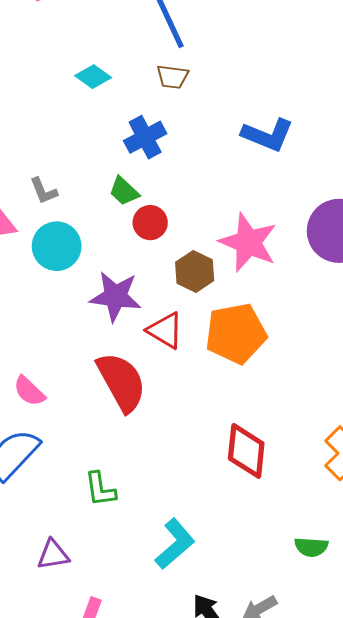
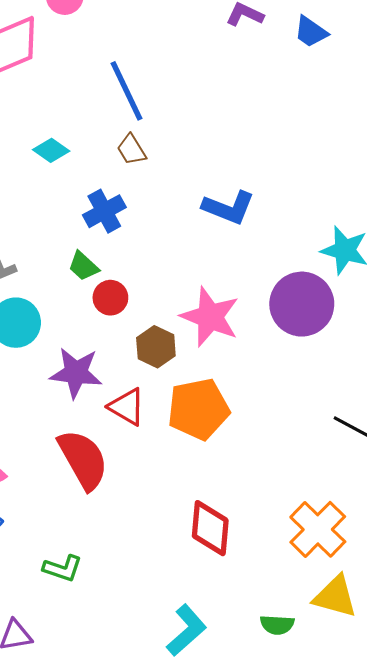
brown trapezoid: (172, 77) -> (131, 150), turned 52
green L-shape: (100, 489) -> (63, 568), turned -63
cyan L-shape: (175, 544) -> (186, 630), moved

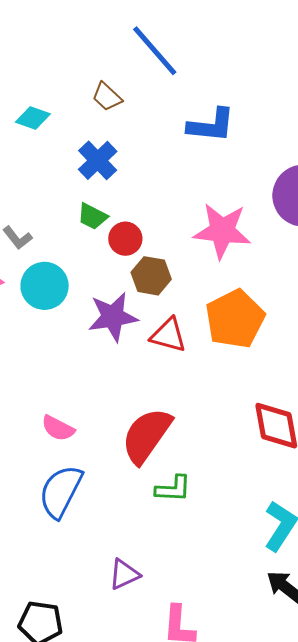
blue line: (127, 91) -> (155, 51), moved
brown hexagon: (156, 347) -> (151, 276), moved
red semicircle: (83, 459) -> (147, 436), moved, turned -100
green L-shape: (63, 568) -> (173, 489), moved

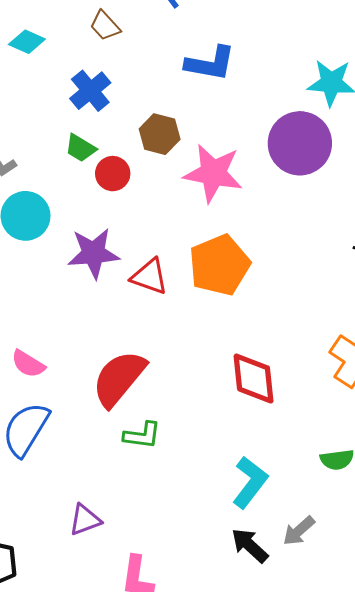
brown hexagon: (151, 276) -> (160, 134), moved

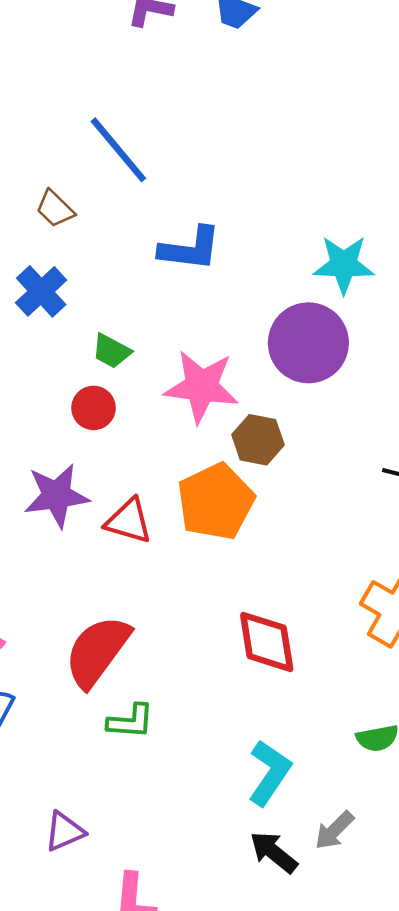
brown hexagon: (160, 134) -> (258, 440), moved
green trapezoid: (80, 148) -> (111, 351), moved
red circle: (113, 174) -> (94, 408), moved

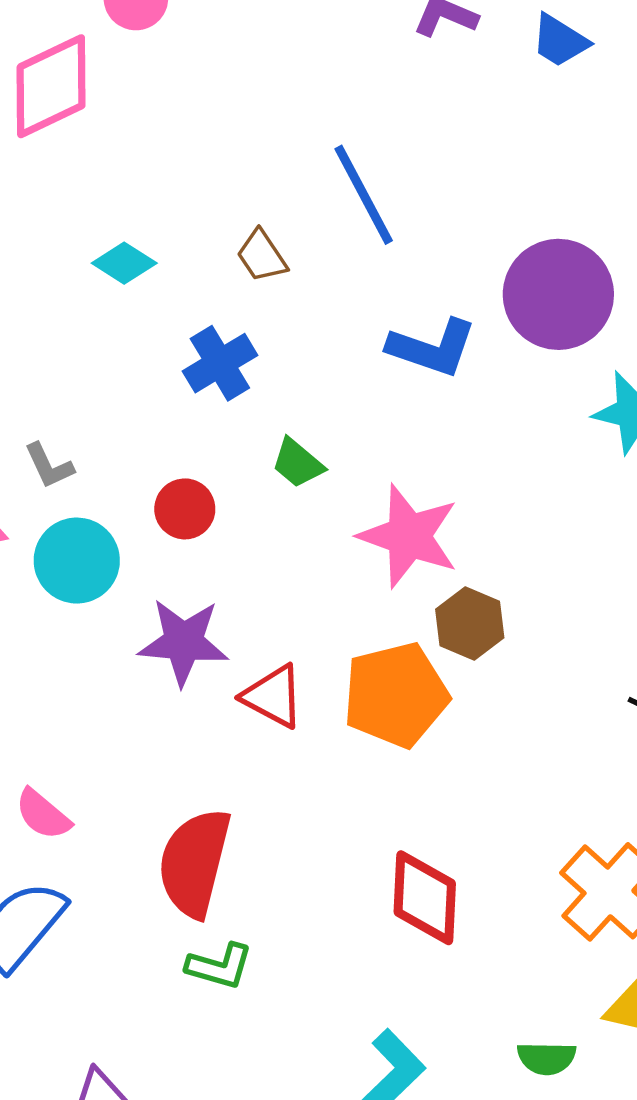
purple circle: (308, 343) -> (558, 294), moved
red circle: (94, 408) -> (185, 509), moved
red semicircle: (97, 651) -> (194, 863), turned -34

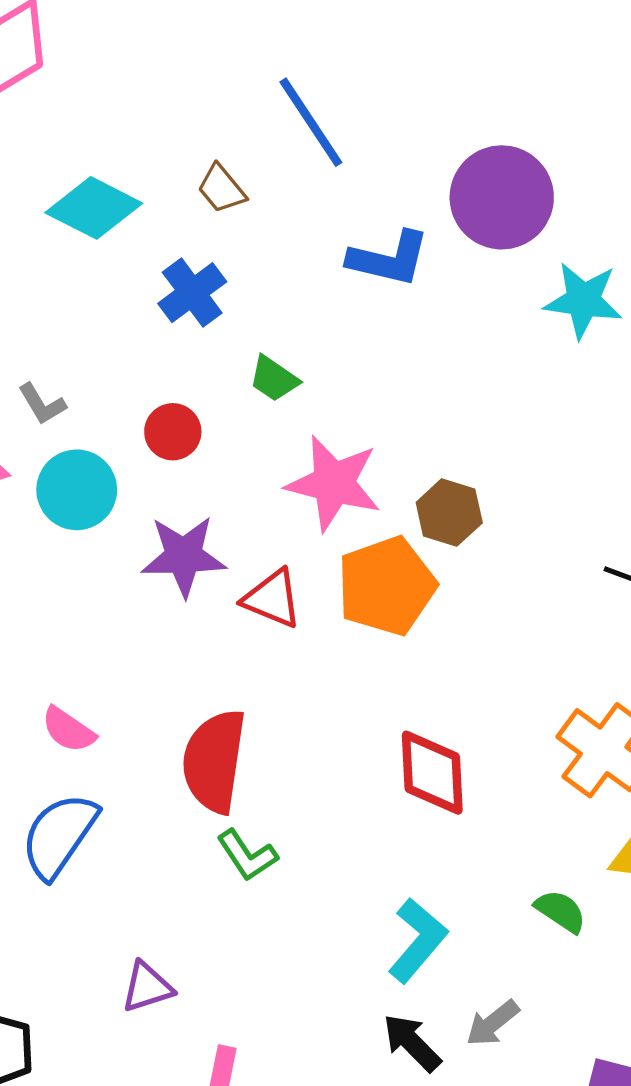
cyan diamond: (124, 263) -> (94, 208), size x1.6
pink star: (409, 536) -> (334, 483), moved
green L-shape: (220, 966) -> (247, 855), turned 46
green semicircle: (546, 1058) -> (561, 911), turned -142

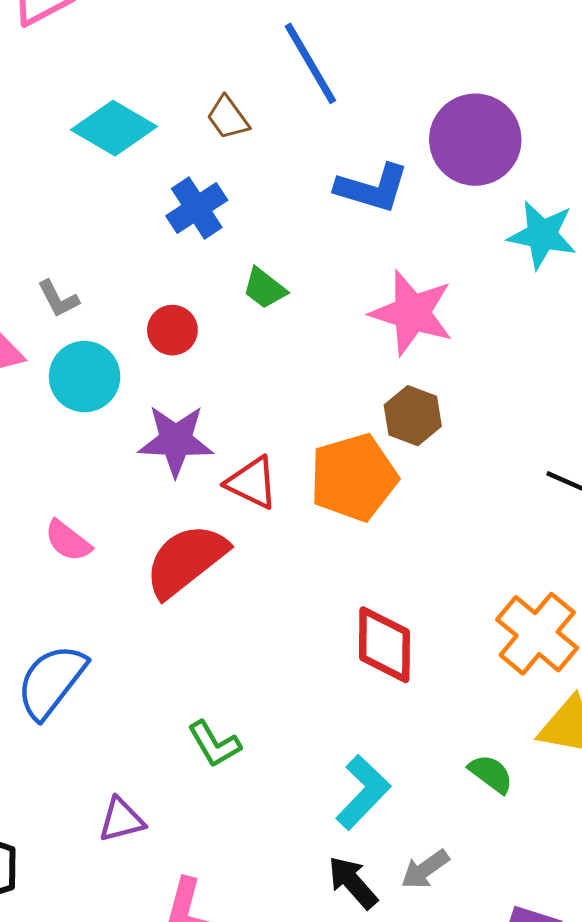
pink star: (334, 483) -> (412, 313), moved
pink semicircle: (68, 730) -> (68, 541), moved
red semicircle: (214, 761) -> (186, 560), moved, turned 40
green L-shape: (247, 855) -> (214, 744), moved

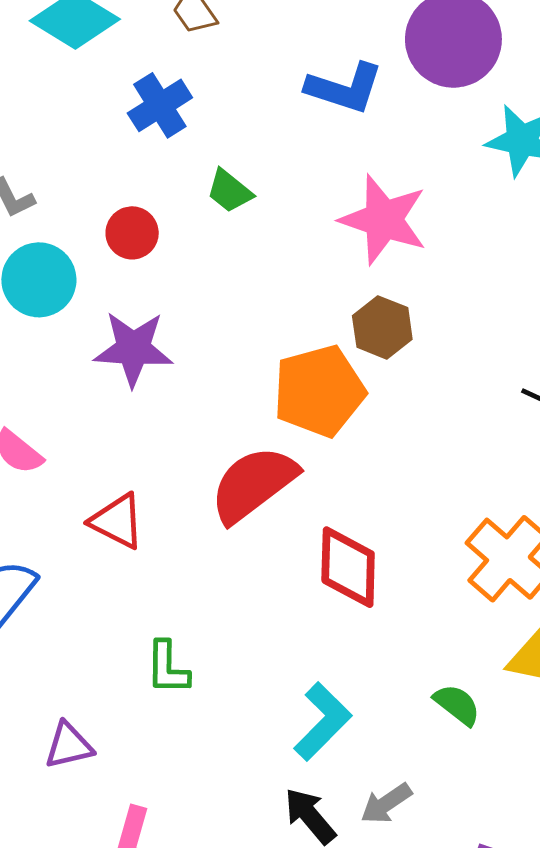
red triangle: (252, 483) -> (117, 521), moved
red semicircle: (186, 560) -> (253, 484), moved
green L-shape: (214, 744) -> (168, 668), turned 30

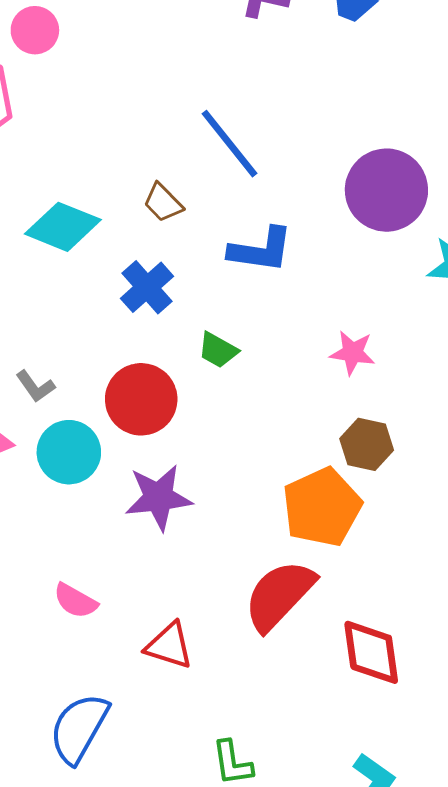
blue L-shape: (345, 88) -> (261, 250), moved
pink star: (384, 220) -> (353, 353), size x0.6
red circle: (132, 233) -> (141, 399), size x1.6

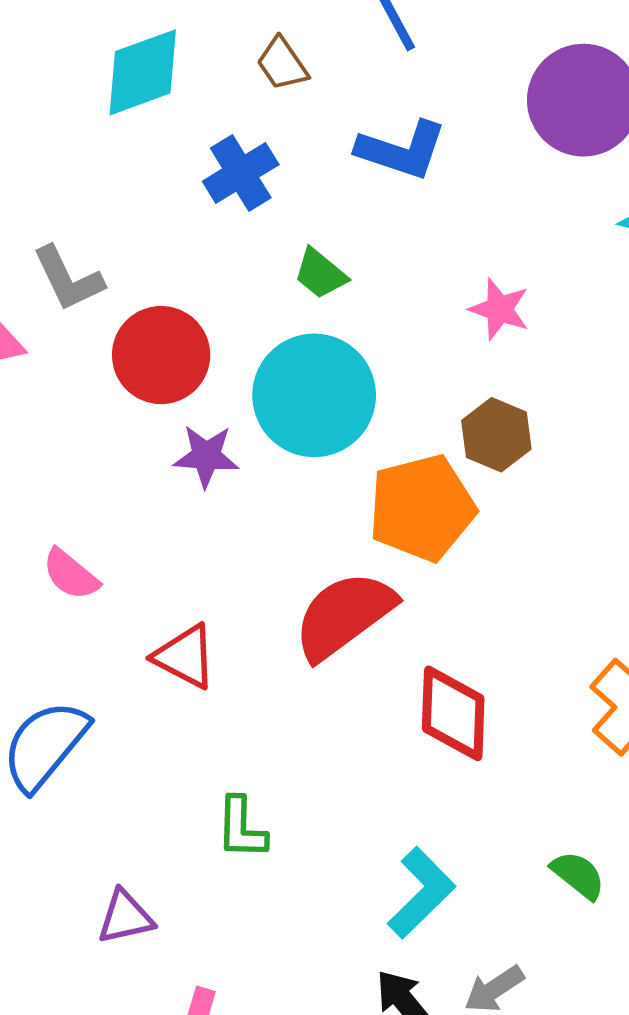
cyan diamond: (63, 227) -> (143, 72), turned -52
gray L-shape: (35, 386) -> (68, 279), size x1.4
red circle: (141, 399) -> (161, 355), moved
cyan circle: (69, 452) -> (314, 395), moved, size x1.4
purple star: (159, 497) -> (206, 456), size x0.7

